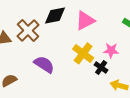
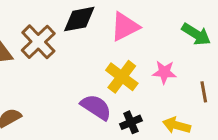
purple semicircle: (44, 64) -> (96, 107), moved
black cross: (101, 67) -> (131, 122), moved, turned 32

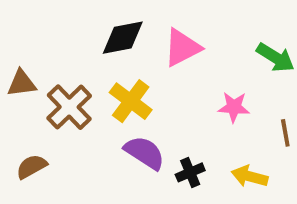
brown cross: (38, 42) -> (69, 107), moved
yellow cross: (122, 77) -> (131, 101), moved

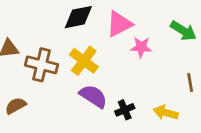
brown cross: (69, 107) -> (42, 65), turned -32
pink star: (234, 107) -> (141, 47), moved

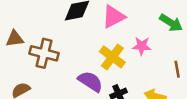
pink star: (141, 47) -> (142, 46), moved
yellow cross: (84, 61) -> (112, 57), moved

